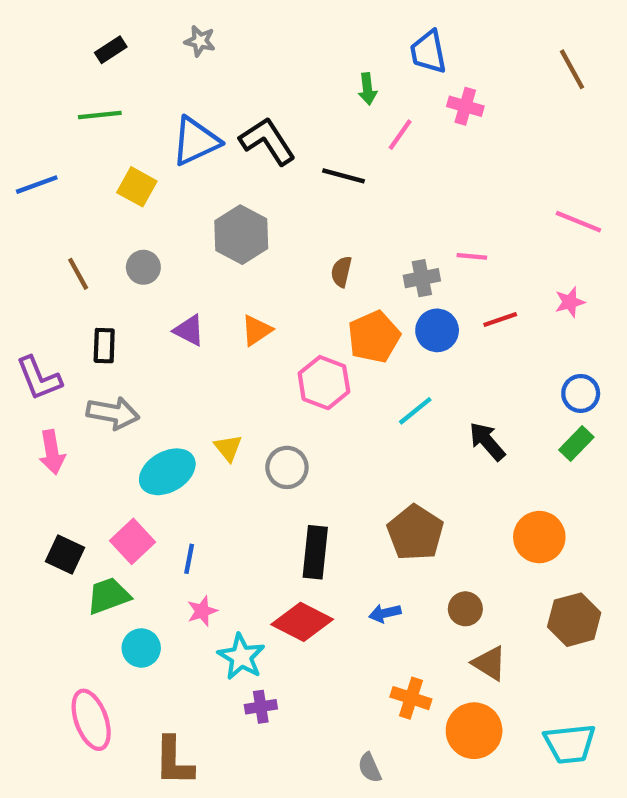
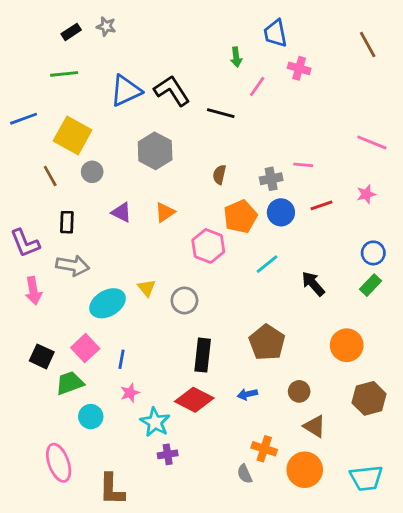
gray star: (200, 41) -> (106, 26), moved
yellow square: (137, 187) -> (73, 135), moved, size x1.5
gray semicircle: (370, 768) -> (245, 474), moved

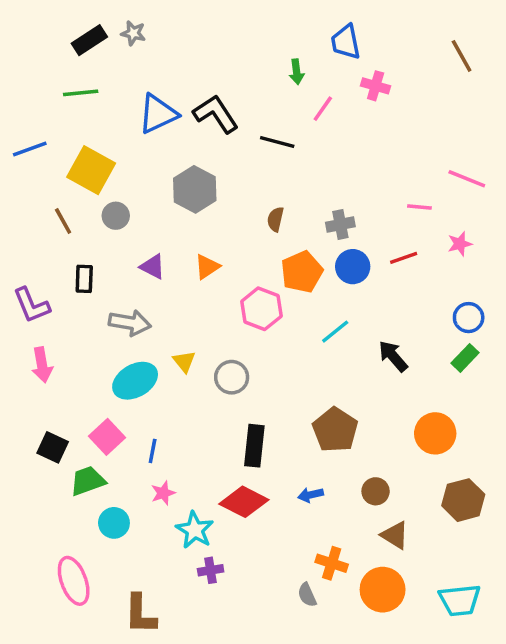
black rectangle: (71, 32) -> (89, 40), size x1.4
pink line: (303, 165) -> (419, 207), moved
gray arrow: (73, 266) -> (130, 323), moved

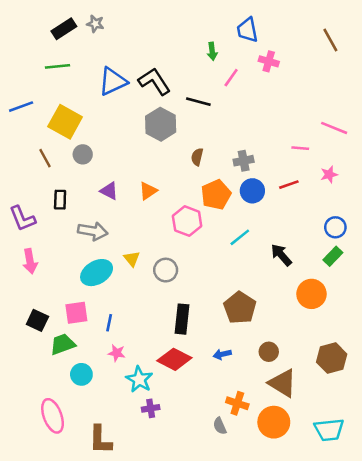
gray hexagon: (195, 189) -> (161, 124), moved
orange circle: (435, 433) -> (311, 294), moved
pink square: (107, 437) -> (76, 313), turned 35
pink star: (163, 493) -> (117, 353), turned 30
brown triangle: (395, 535) -> (283, 383), size x1.4

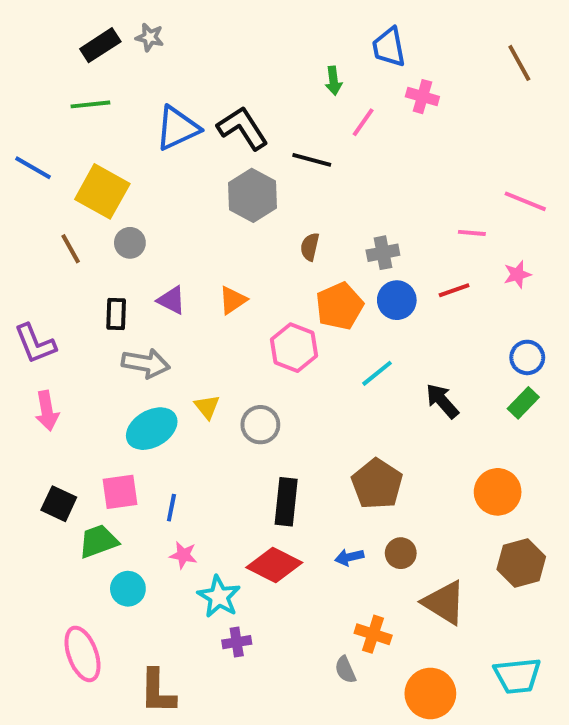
blue line: (21, 107) -> (33, 168), turned 50
black rectangle: (60, 200) -> (116, 314), moved
orange circle: (311, 294) -> (498, 492), moved
brown circle: (269, 352) -> (401, 553), moved
orange circle: (274, 422) -> (430, 693), moved

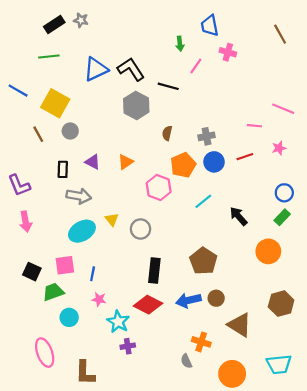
orange circle: (498, 492) -> (268, 251), moved
blue arrow: (349, 557) -> (188, 300), size x1.6

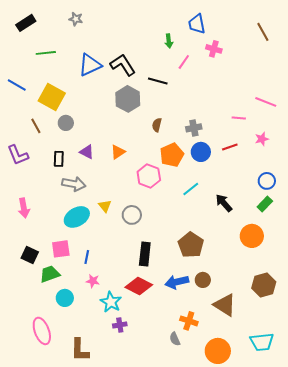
black rectangle: (54, 24) -> (26, 23), moved
purple L-shape: (19, 185) -> (18, 155), moved

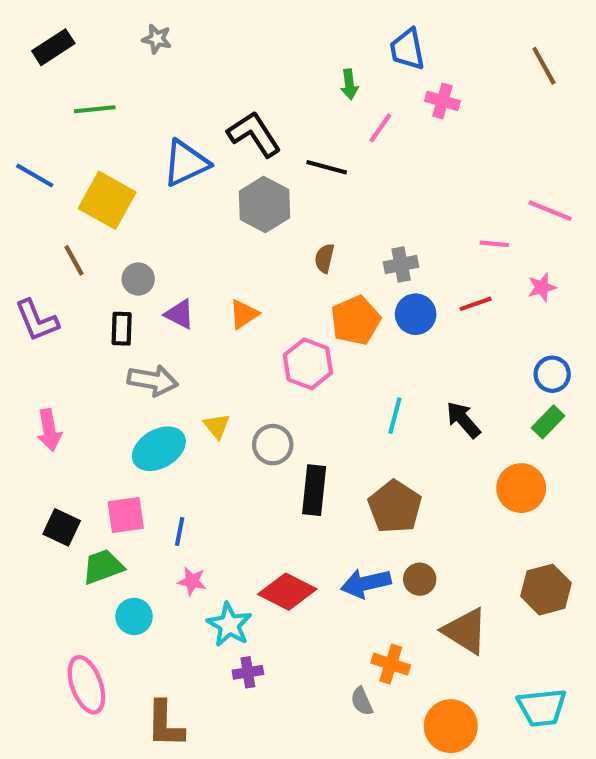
blue triangle: (90, 65) -> (186, 163), moved
gray circle: (66, 123) -> (138, 279), moved
cyan line: (191, 189) -> (395, 416), moved, turned -36
black rectangle: (145, 254) -> (314, 490), moved

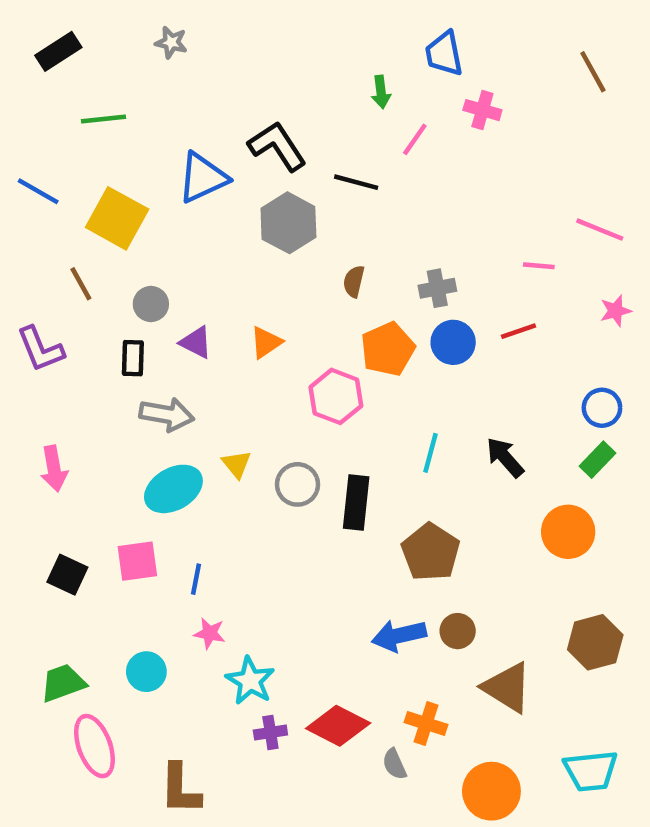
pink star: (542, 287) -> (615, 311), moved
black rectangle: (314, 490) -> (356, 502), moved
green trapezoid: (103, 567) -> (63, 683), moved
red diamond: (287, 592) -> (338, 726), moved

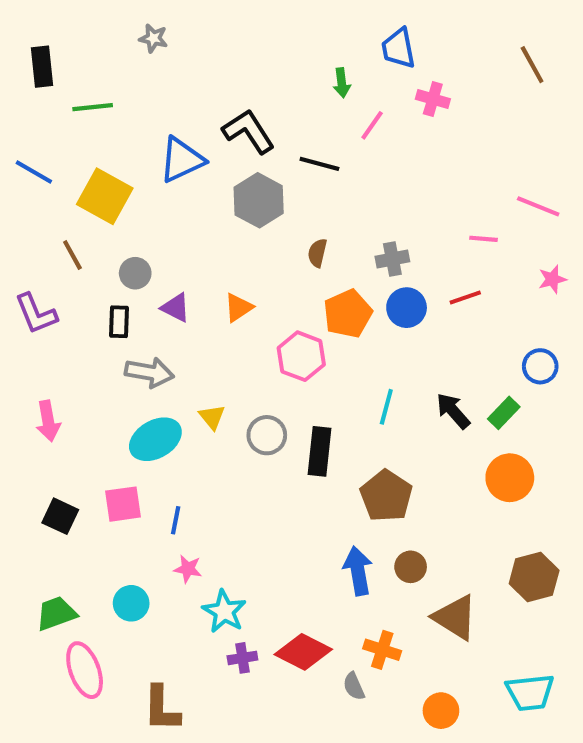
black rectangle: (58, 51) -> (42, 67), moved, turned -63
green rectangle: (597, 460) -> (504, 413), moved
blue arrow: (399, 636) -> (358, 571), turned 93
orange circle: (491, 791) -> (441, 711), size x0.7

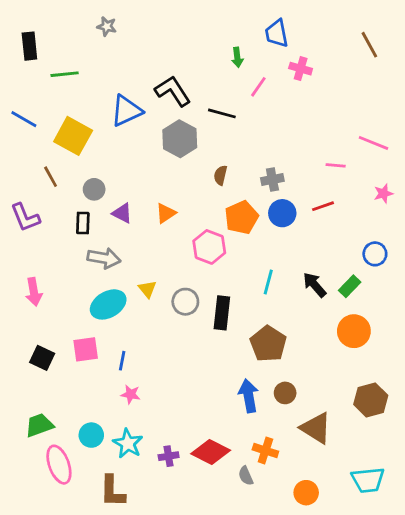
cyan circle: (131, 603) -> (91, 435), moved
cyan star: (224, 611) -> (128, 443), moved

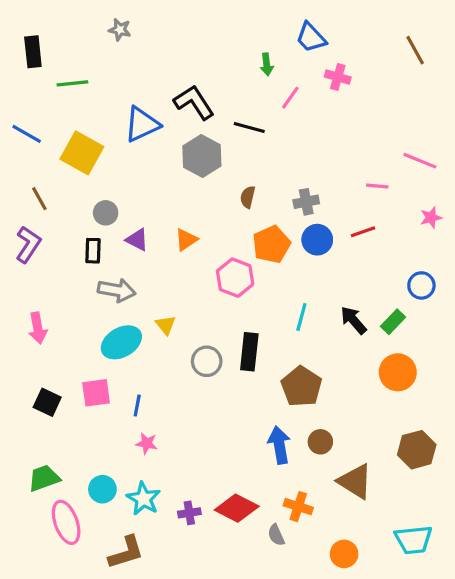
blue trapezoid: (277, 33) -> (311, 38), turned -32
brown line: (51, 177) -> (39, 199), moved
purple L-shape: (25, 217) -> (28, 244), turned -124
gray circle: (185, 302) -> (207, 361), moved
brown L-shape: (112, 491) -> (126, 552), turned -108

